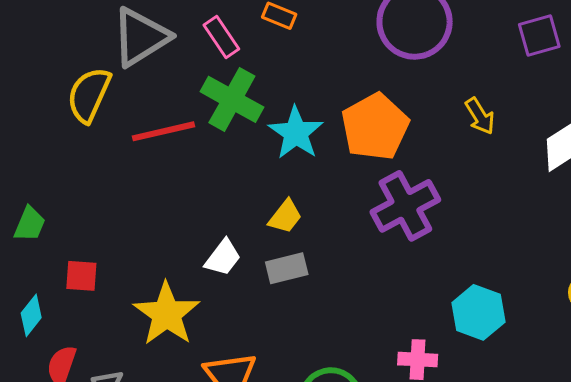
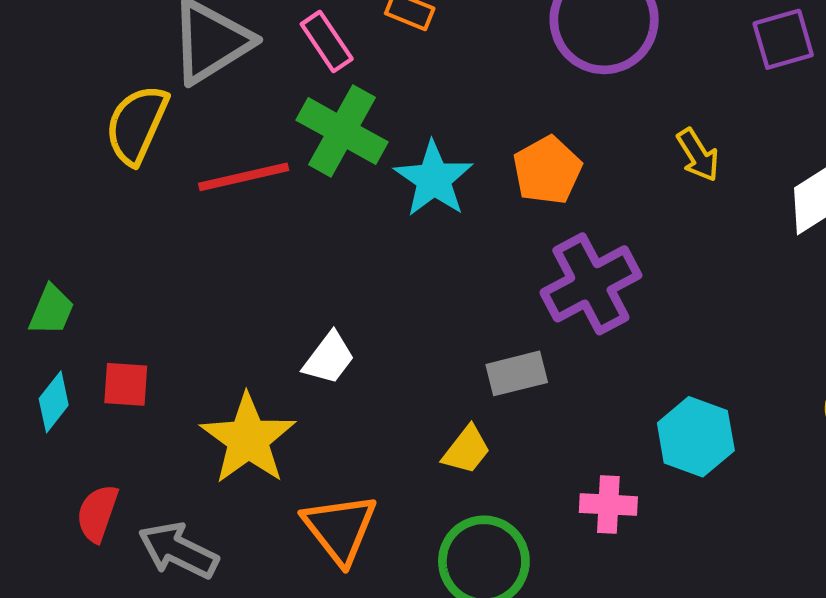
orange pentagon: (375, 127) -> (547, 170), size x0.7
yellow trapezoid: (285, 217) -> (466, 450), moved
gray rectangle: (287, 268) -> (517, 373), moved
cyan diamond: (31, 315) -> (54, 402), moved

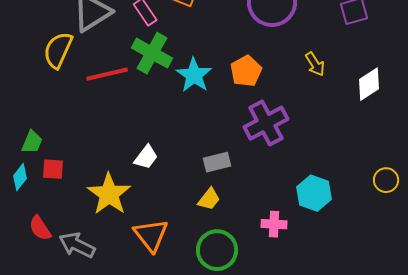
green trapezoid: (51, 310) -> (32, 142), moved
gray rectangle: (517, 373) -> (217, 162), moved
red semicircle: (97, 513) -> (40, 228), turned -52

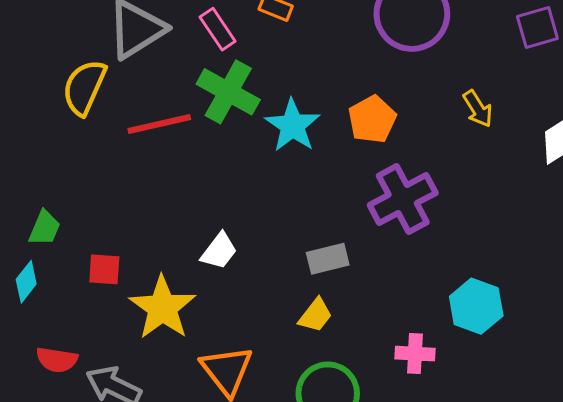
red square: (53, 169) -> (104, 269), moved
red semicircle: (40, 228) -> (57, 360), turned -48

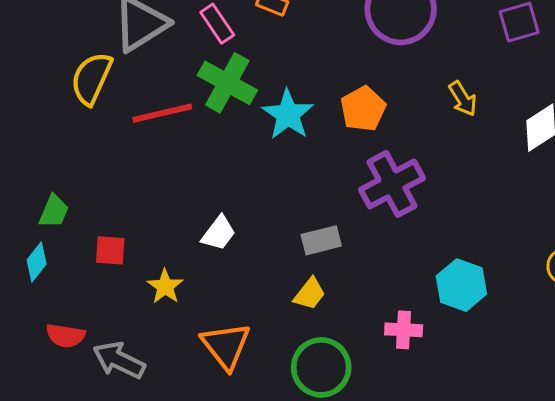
yellow star: (162, 308) -> (165, 287), size x0.6

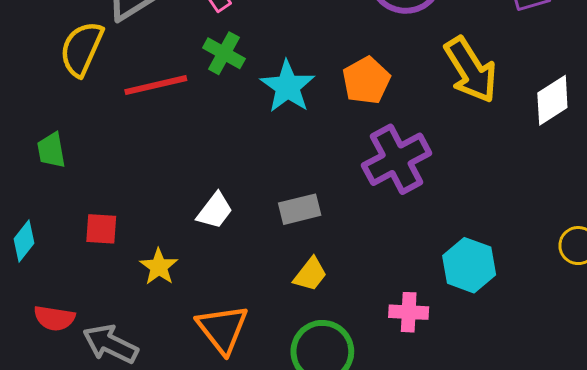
green cross: (227, 83) -> (224, 53), size x0.7
yellow arrow: (463, 99) -> (471, 70), size x1.8
green trapezoid: (54, 211) -> (51, 150), moved, turned 147
gray rectangle: (321, 240) -> (300, 209), moved

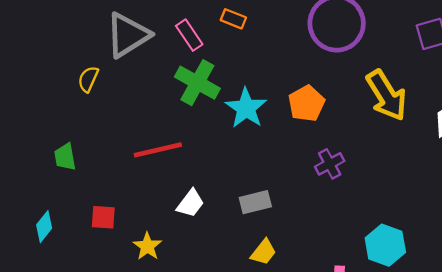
yellow semicircle: (82, 49) -> (88, 79), size x0.6
green cross: (224, 53) -> (197, 83), size x1.4
red line: (156, 85) -> (158, 150), moved
purple cross: (397, 159) -> (330, 164), size x0.6

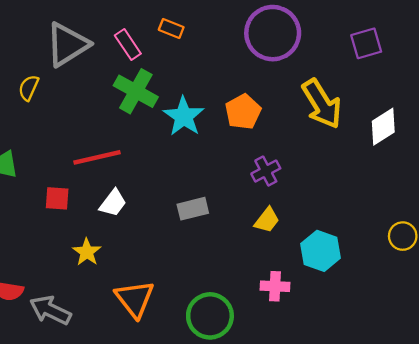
white trapezoid: (190, 203) -> (113, 203), moved
red square: (103, 217) -> (57, 198), moved
yellow trapezoid: (263, 252) -> (267, 220), moved

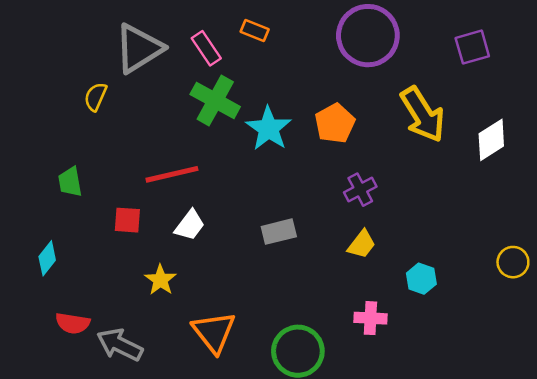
cyan hexagon: (321, 251) -> (421, 279), size x0.7

